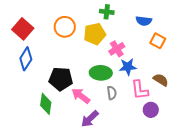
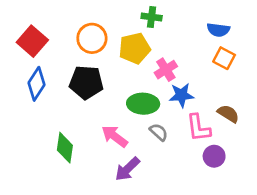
blue semicircle: (144, 21) -> (218, 30), moved
black pentagon: (61, 79) -> (86, 82), moved
gray semicircle: (112, 93) -> (159, 132), turned -40

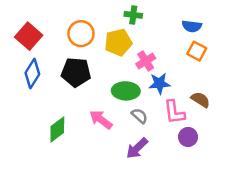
green diamond: (65, 148) -> (57, 130), turned 45
purple arrow: (127, 169) -> (137, 148), moved

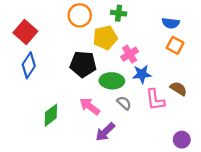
orange circle: (81, 34) -> (80, 15), moved
black pentagon: (76, 72) -> (83, 64), moved
purple circle: (188, 137) -> (182, 140), moved
purple arrow: (137, 148) -> (105, 132), moved

